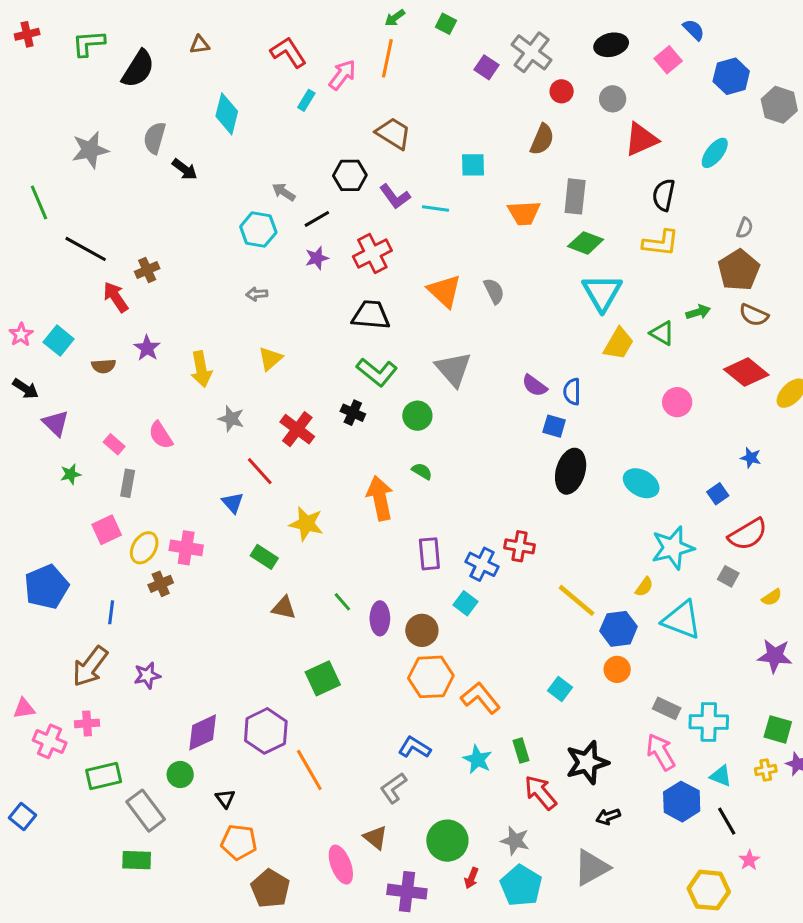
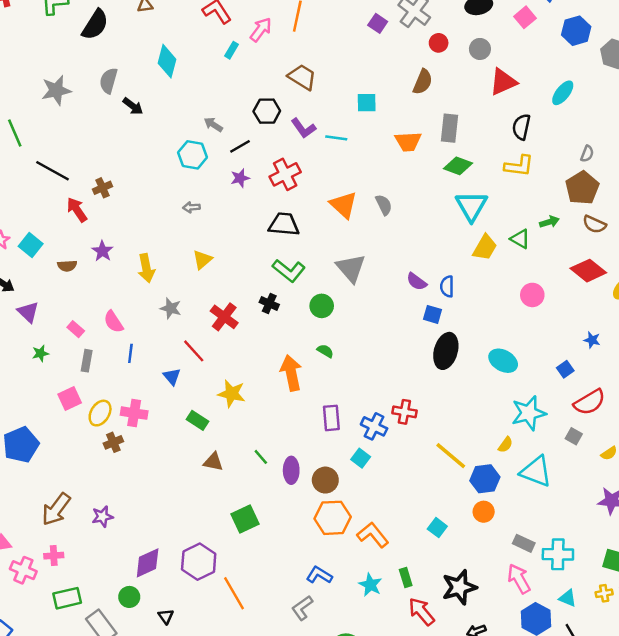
blue line: (111, 612) -> (130, 353), moved

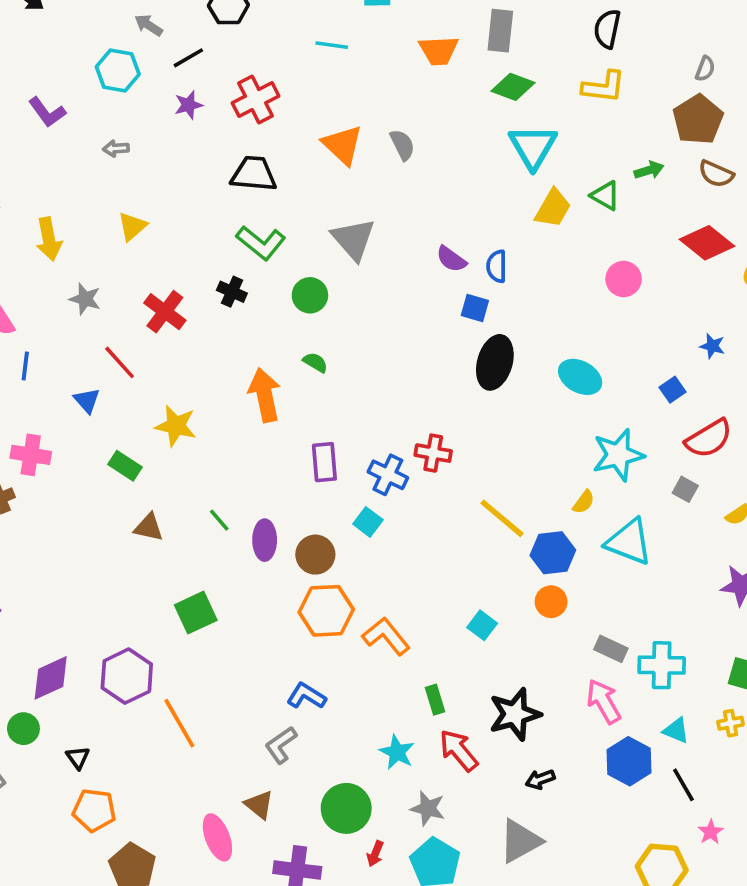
purple L-shape: (303, 128) -> (47, 112), moved
cyan star: (370, 585) -> (397, 752), moved

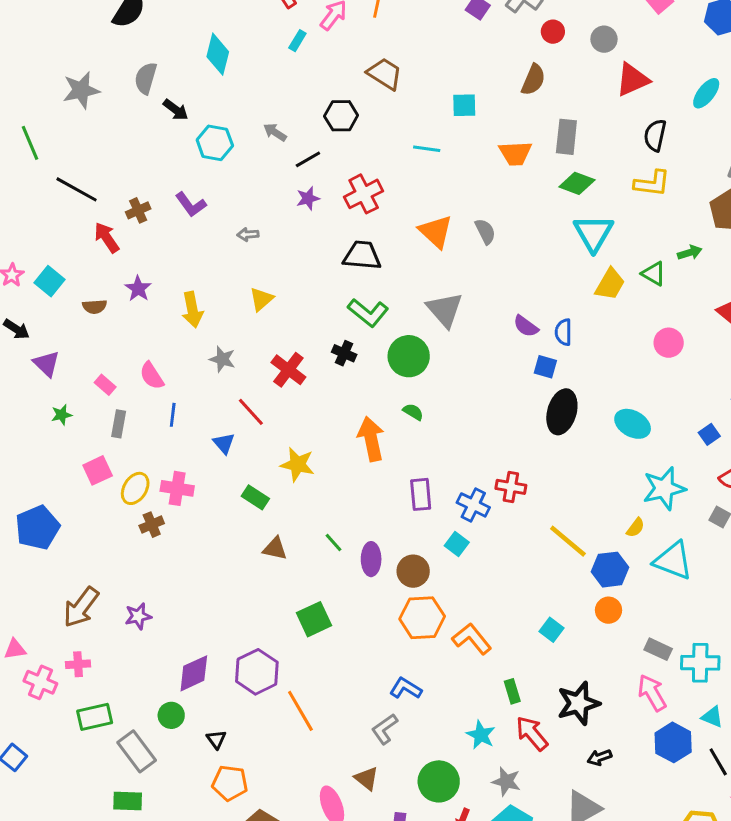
cyan hexagon: (118, 71) -> (215, 143), moved
green circle: (310, 295) -> (409, 356), size x1.4

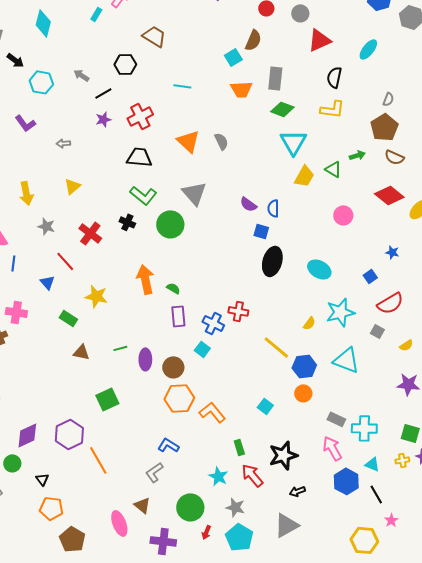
cyan square: (464, 105) -> (233, 57), moved, turned -30
green semicircle: (413, 412) -> (173, 288), moved
yellow semicircle: (636, 528) -> (309, 323), moved
green line: (334, 543) -> (120, 348), turned -64

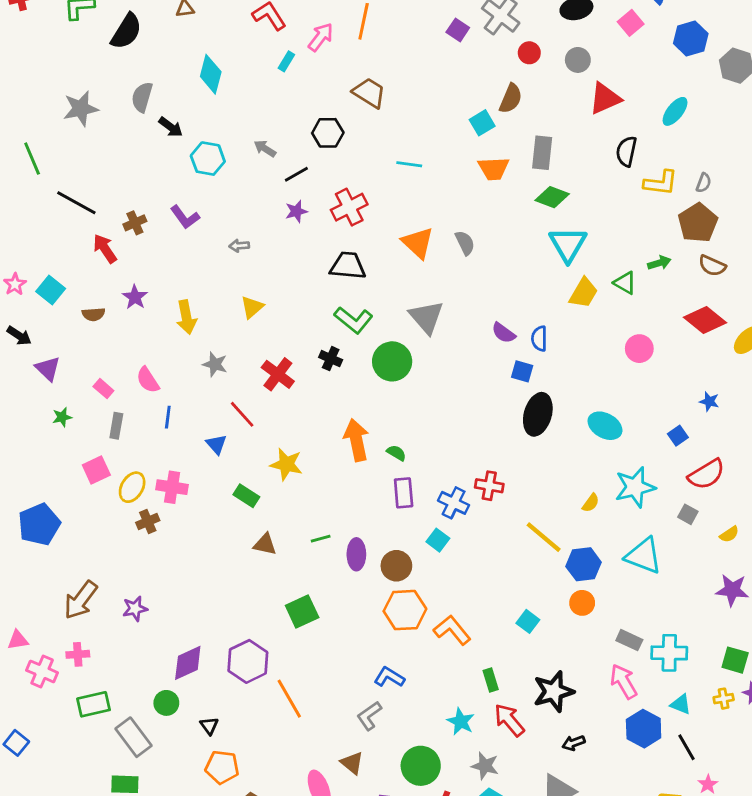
yellow L-shape: (332, 109) -> (661, 183), moved

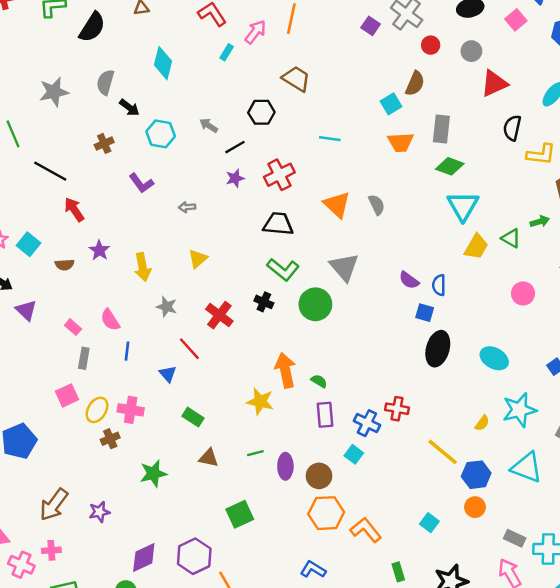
brown cross: (135, 223) -> (104, 143), moved
green star: (62, 417) -> (153, 473), moved, size x1.6
yellow star: (286, 464) -> (260, 401), moved

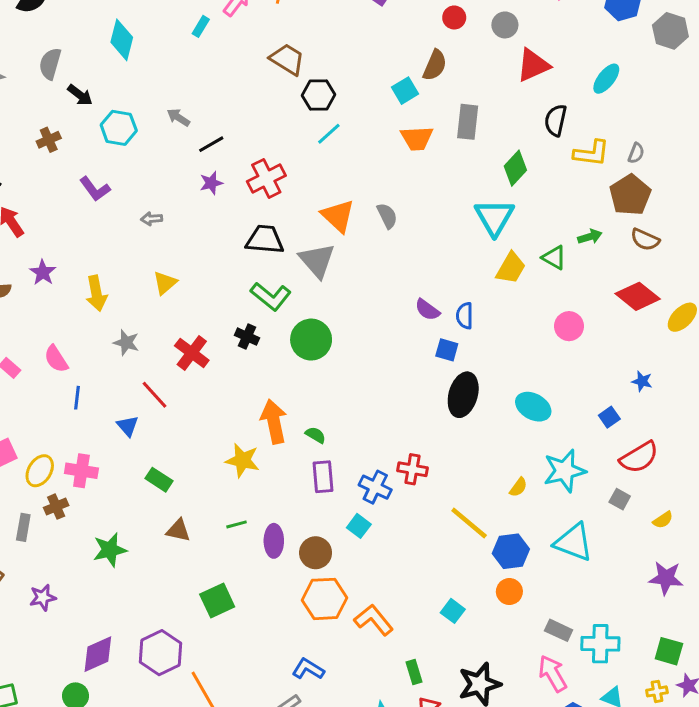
black hexagon: (261, 112) -> (319, 95), moved
cyan line: (330, 139) -> (329, 134), turned -50
green diamond: (450, 166) -> (515, 168), moved, turned -68
gray triangle: (344, 267) -> (317, 261), moved
gray rectangle: (84, 358) -> (23, 527), moved

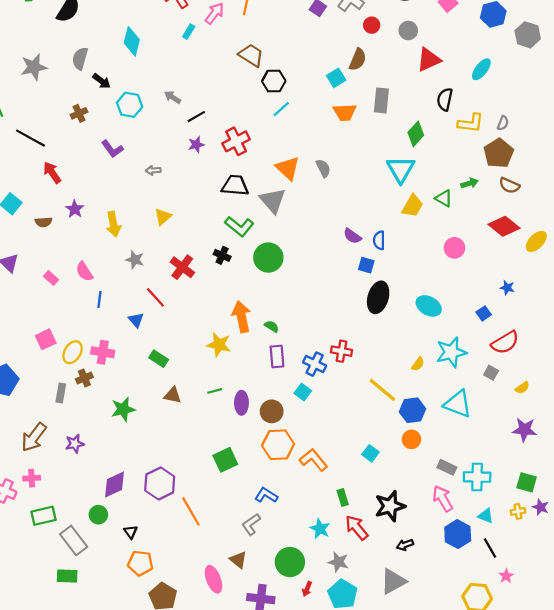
green square: (217, 600) -> (225, 460), moved

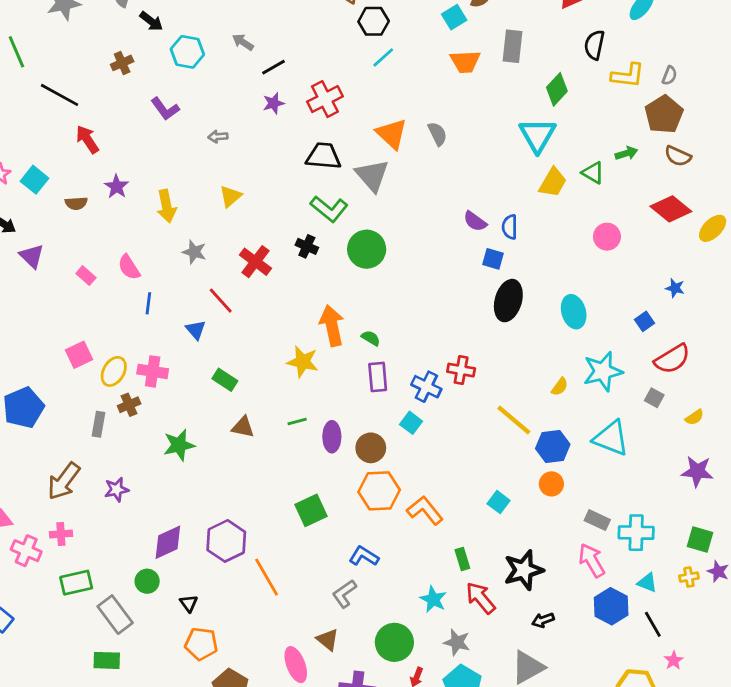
cyan ellipse: (429, 306) -> (574, 312), turned 45

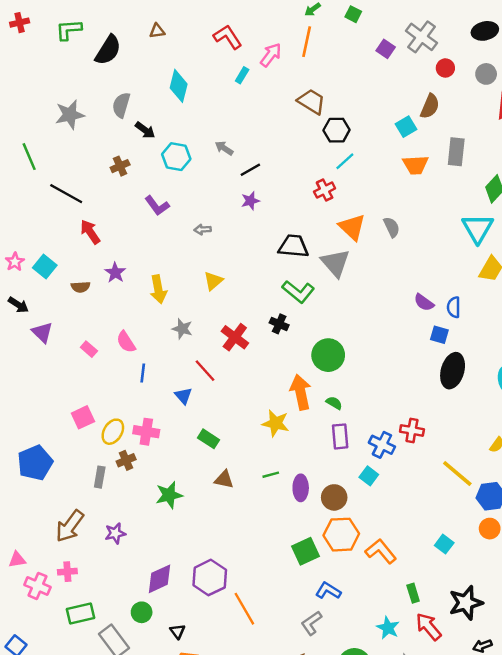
red cross: (325, 99) -> (325, 190), moved, size x0.7
green circle: (367, 249) -> (328, 355), moved
green square: (311, 510) -> (305, 551), moved

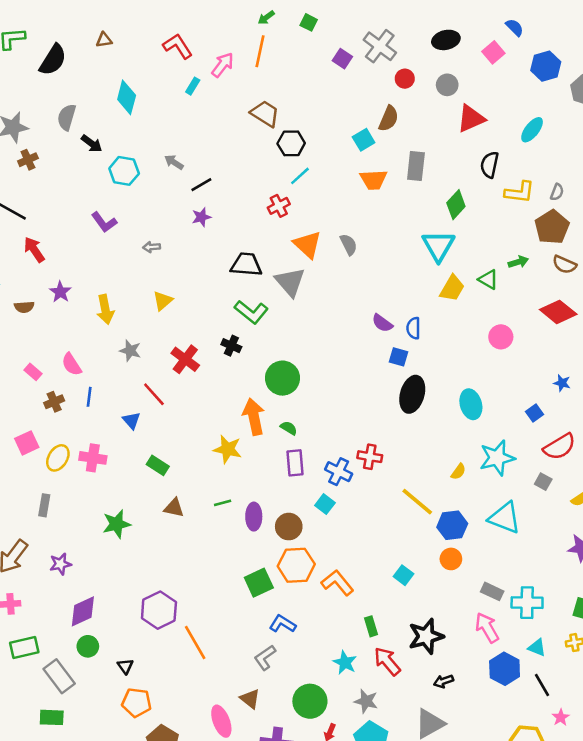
brown cross: (120, 166) -> (28, 160), moved
brown cross: (126, 460) -> (54, 402), moved
purple diamond: (160, 579) -> (83, 611), moved

